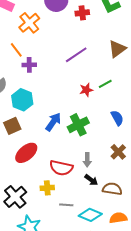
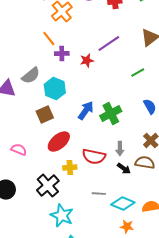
red star: (86, 90) -> (87, 61), moved
yellow cross: (47, 188) -> (70, 168), moved
brown semicircle: (112, 189) -> (145, 163), moved

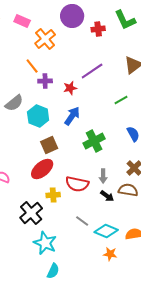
blue arrow: (86, 111) -> (72, 116), moved
brown square: (45, 115) -> (49, 145), moved
gray line: (99, 194) -> (82, 221), turned 32

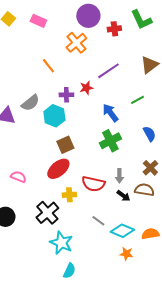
orange cross: (45, 39) -> (76, 43), moved
purple cross: (45, 81) -> (66, 95), moved
blue arrow: (72, 116) -> (110, 113), moved, turned -72

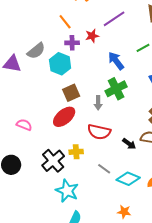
orange line: (48, 66) -> (65, 22), moved
gray arrow: (119, 176) -> (98, 103), moved
yellow cross: (69, 195) -> (76, 152), moved
orange star: (126, 254) -> (124, 212), moved

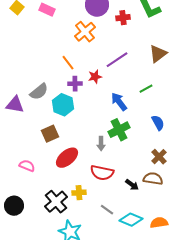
brown square: (71, 93) -> (50, 134), moved

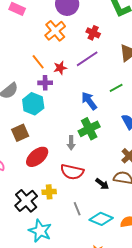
red cross: (123, 18) -> (93, 33), moved, turned 32
red star: (95, 77) -> (60, 68), moved
gray line: (107, 210) -> (77, 209), turned 32

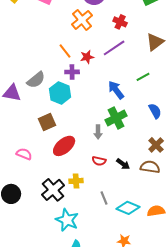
red semicircle: (72, 172) -> (99, 161), size x0.6
black arrow: (102, 184) -> (123, 164), moved

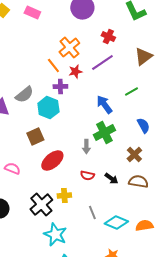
orange cross: (82, 20) -> (69, 48), moved
brown cross: (156, 145) -> (134, 155), moved

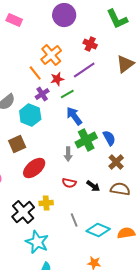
purple cross: (60, 87) -> (42, 94), turned -32
green line: (131, 92) -> (67, 94), moved
blue arrow: (104, 105) -> (74, 116), moved
blue semicircle: (143, 126) -> (109, 138), moved

